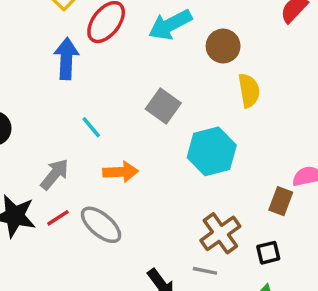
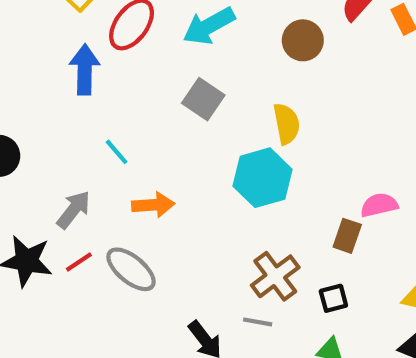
brown circle: (223, 46) -> (303, 40), moved
yellow semicircle: (249, 90) -> (287, 124), moved
gray square: (163, 106) -> (203, 99), moved

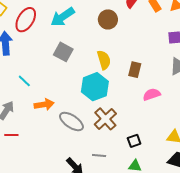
brown rectangle: (347, 236) -> (135, 70), moved
red line: (79, 262) -> (11, 135), turned 40
gray ellipse: (131, 269) -> (71, 122), moved
brown cross: (275, 276) -> (105, 119), moved

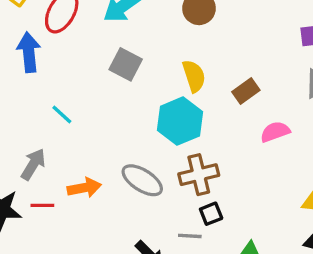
brown rectangle: (135, 70) -> (246, 91), turned 42
orange arrow: (44, 105) -> (84, 188), moved
brown cross: (105, 119) -> (199, 175), turned 30
black square: (134, 141) -> (211, 214), moved

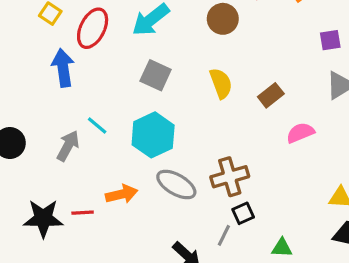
cyan hexagon: (180, 121) -> (153, 135), moved
gray arrow: (33, 164) -> (68, 146), moved
gray line: (190, 236) -> (224, 235), turned -65

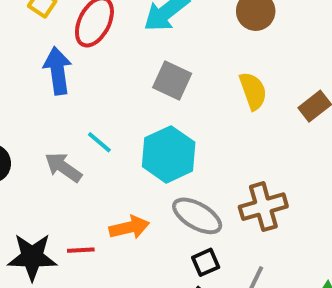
gray arrow: (68, 146) -> (63, 167), turned -84
black square: (243, 213) -> (206, 262), moved

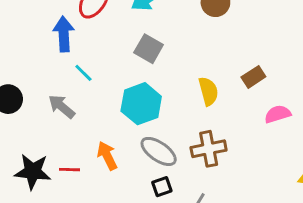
yellow semicircle: (253, 91) -> (208, 91), moved
cyan line: (99, 142) -> (83, 73), moved
orange arrow: (129, 227) -> (107, 156), turned -108

